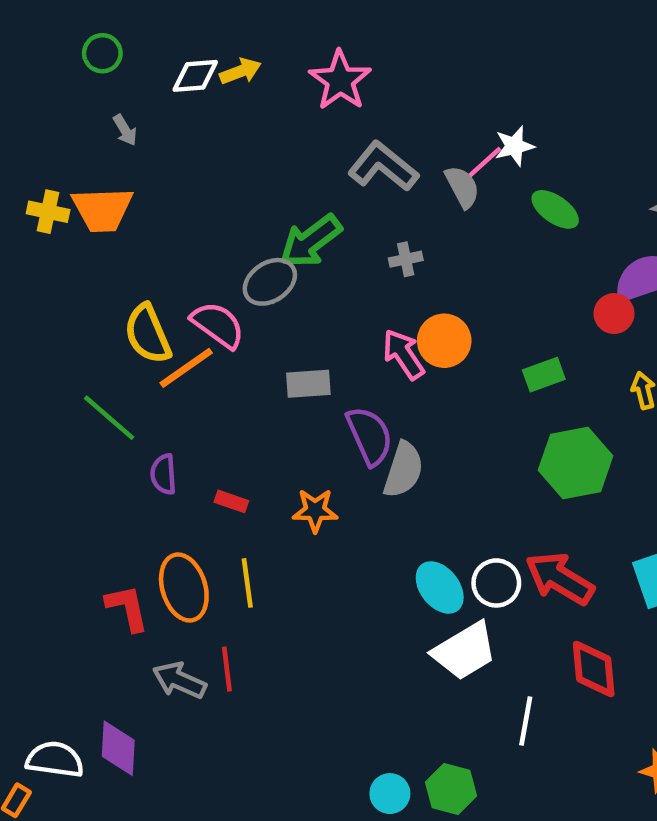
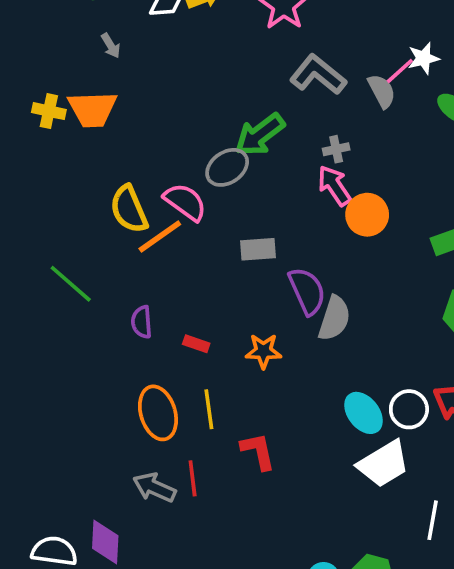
pink arrow: (403, 354) -> (334, 186), moved
green line: (109, 418) -> (71, 284), moved
red L-shape: (127, 608) -> (258, 451), moved

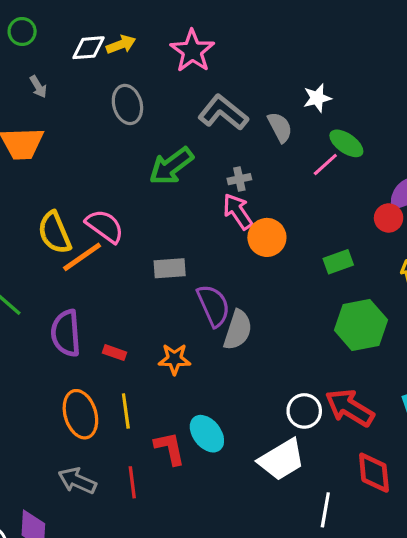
pink line: (400, 71) -> (325, 164), moved
gray ellipse: (227, 167) -> (127, 104), moved, turned -72
purple semicircle: (142, 322) -> (66, 333), size x1.6
cyan ellipse: (363, 413) -> (207, 434), moved
red line: (193, 478) -> (132, 482), moved

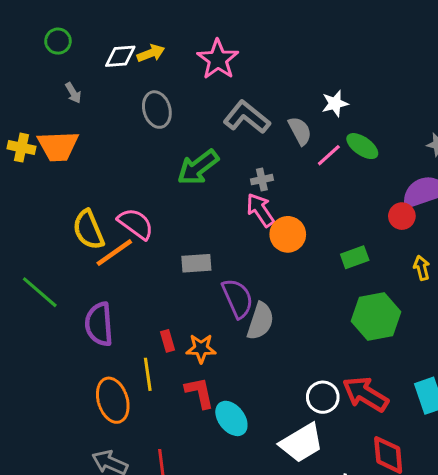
pink line: (325, 164) -> (329, 155), moved
red rectangle: (114, 353) -> (168, 341), moved, turned 55
yellow line: (126, 411) -> (148, 374), moved
red L-shape: (170, 448) -> (199, 393), moved

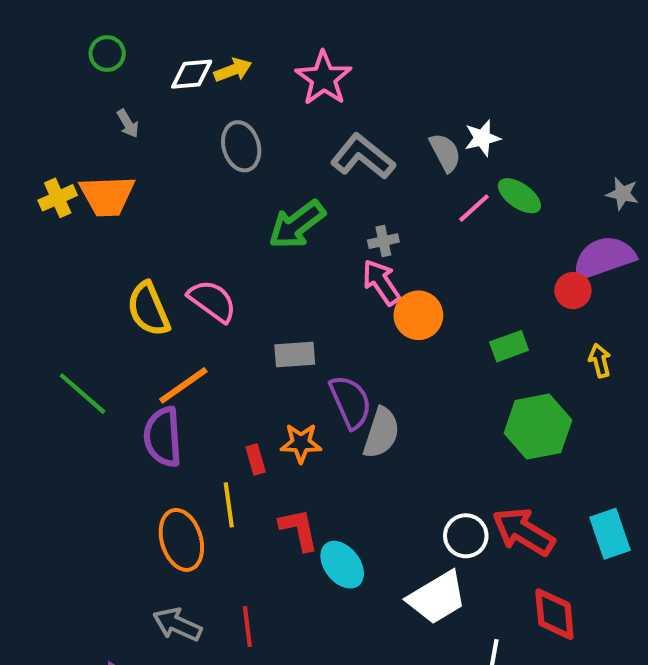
gray semicircle: (300, 131) -> (445, 152), moved
yellow cross: (21, 148) -> (58, 198), turned -36
orange line: (114, 253) -> (183, 385), moved
orange star: (201, 348) -> (301, 443), moved

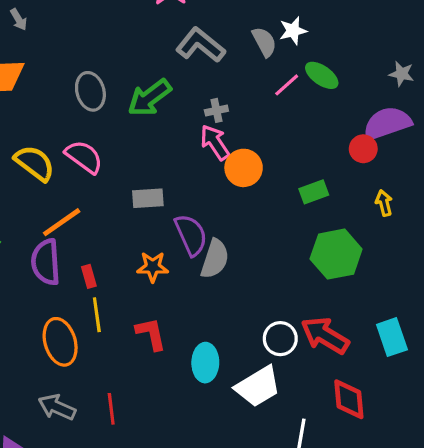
gray ellipse: (241, 146) -> (90, 91), moved
yellow semicircle: (148, 309) -> (35, 163), turned 150
red rectangle: (256, 460) -> (89, 276), moved
cyan ellipse: (342, 565) -> (205, 363), moved, turned 39

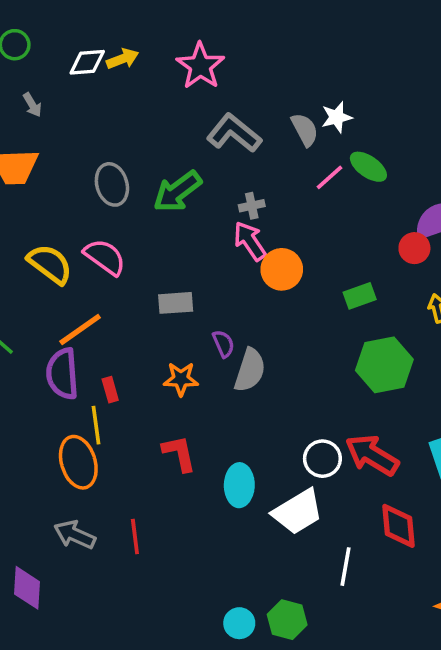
purple semicircle: (191, 235) -> (223, 344), size x0.6
yellow line: (97, 315) -> (96, 425), moved

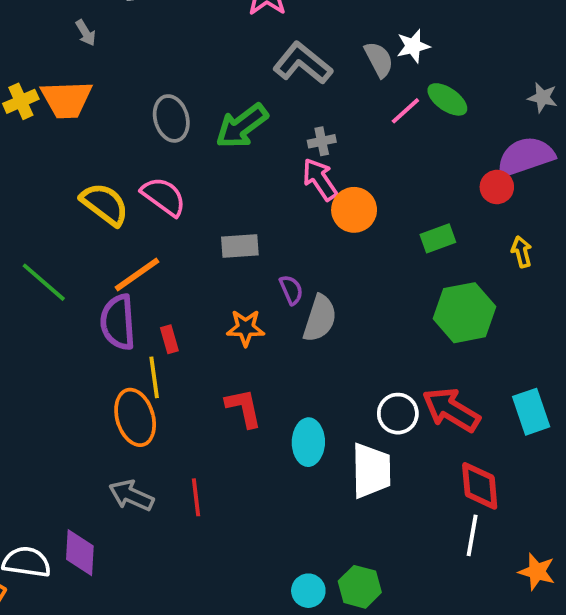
white trapezoid: (298, 512) -> (371, 471), turned -60
white line: (345, 567) -> (472, 535), moved

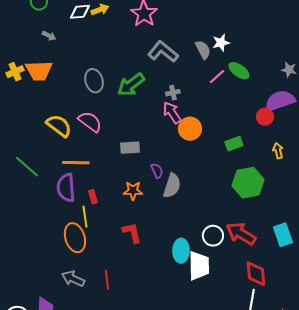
gray arrow: (86, 33) -> (49, 36), turned -32
orange line: (137, 275) -> (76, 163), turned 36
cyan ellipse: (308, 442) -> (181, 251), moved

